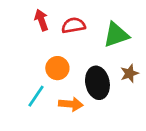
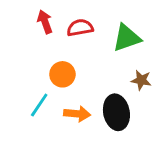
brown star: (130, 73) -> (141, 80), turned 30
black ellipse: (97, 83) -> (116, 112), moved

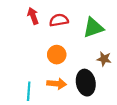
orange circle: (62, 74) -> (57, 55), moved
cyan line: (39, 105) -> (29, 91), moved, turned -30

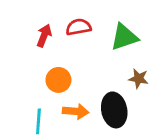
red arrow: (33, 16) -> (44, 36), moved, turned 42
orange circle: (57, 55) -> (58, 80), moved

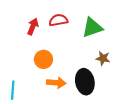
cyan line: (38, 121) -> (13, 90), moved

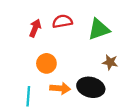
black ellipse: (85, 82) -> (91, 87), turned -65
cyan line: (13, 90) -> (28, 96), moved

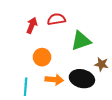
green triangle: (99, 29) -> (81, 41), moved
brown star: (110, 62) -> (101, 64), moved

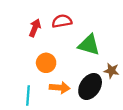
green triangle: (81, 41) -> (89, 45), turned 35
black ellipse: (82, 79) -> (90, 87), turned -70

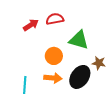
red arrow: (35, 28) -> (31, 25), turned 35
orange circle: (46, 63) -> (54, 56), moved

